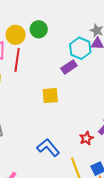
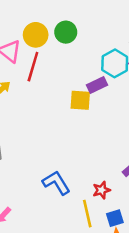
yellow square: (50, 96) -> (80, 100), moved
red star: (86, 138) -> (101, 190), moved

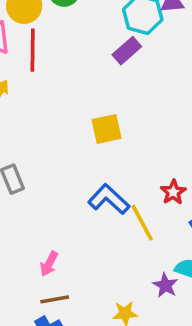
yellow square: (80, 100) -> (106, 129), moved
yellow line: (87, 214) -> (142, 223), moved

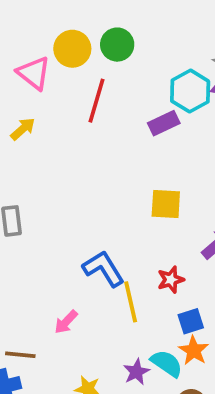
red line: (33, 50) -> (96, 101), moved
yellow square: (106, 129) -> (166, 204), moved
pink arrow: (49, 264) -> (66, 322), moved

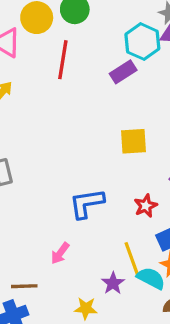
blue L-shape: (103, 269) -> (87, 203), turned -60
yellow line: (131, 302) -> (132, 259), moved
purple star: (136, 372) -> (113, 283), moved

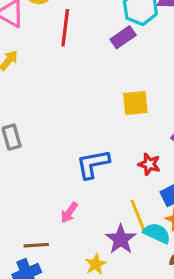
red star: (146, 206) -> (149, 164), turned -30
purple star: (113, 283) -> (121, 239), size x1.4
yellow star: (86, 308) -> (96, 264), turned -30

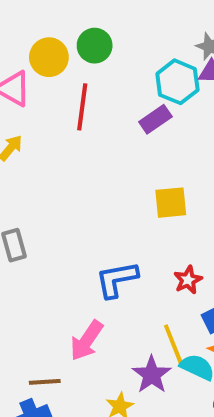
red star: (149, 164) -> (188, 280), turned 30
pink arrow: (69, 212) -> (87, 341), size x1.5

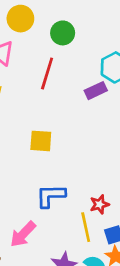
yellow circle: (49, 57) -> (20, 19), moved
yellow square: (171, 203) -> (41, 141), moved
yellow line: (174, 345) -> (86, 227), moved

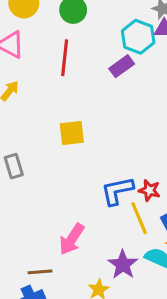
blue L-shape: (51, 196) -> (117, 191), moved
red star: (99, 204) -> (149, 190), turned -30

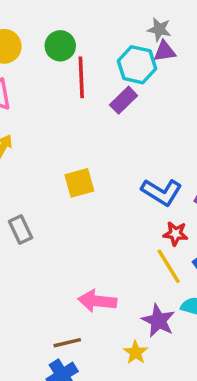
red line: (65, 58) -> (81, 77), moved
blue L-shape: (117, 191) -> (162, 192), moved, turned -128
pink arrow: (72, 239) -> (97, 301), turned 72

